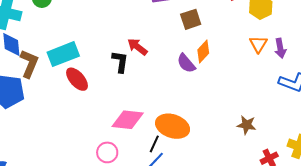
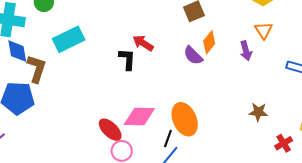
purple arrow: (280, 48) -> (246, 51), moved
cyan rectangle: (63, 54) -> (69, 39), moved
red ellipse: (77, 79) -> (110, 130), moved
orange ellipse: (173, 126) -> (185, 119), turned 52

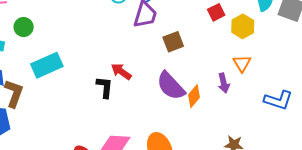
orange diamond: (209, 42) -> (194, 96), moved
purple semicircle: (193, 56) -> (171, 86), size x1.5

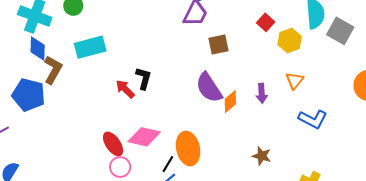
red square: (216, 12) -> (266, 22), turned -30
orange triangle: (242, 63) -> (295, 80), moved
red arrow: (121, 72) -> (125, 89), moved

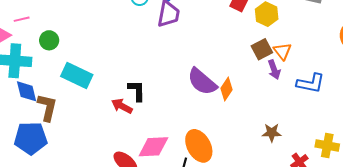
brown square: (219, 45) -> (262, 49), moved
cyan rectangle: (90, 47) -> (77, 76), turned 56
purple arrow: (262, 93) -> (274, 70), moved

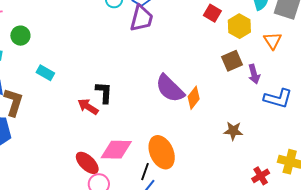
orange triangle: (282, 51) -> (273, 41), moved
purple arrow: (274, 70) -> (254, 74), moved
cyan rectangle: (77, 76) -> (45, 73), size x0.6
brown star: (272, 133) -> (233, 131), moved

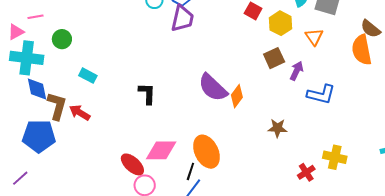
purple arrow: (254, 74) -> (297, 71), turned -138
red arrow: (88, 107) -> (80, 113), moved

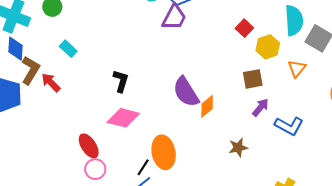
purple arrow: (297, 71) -> (260, 107), moved
brown star: (277, 128) -> (238, 148), turned -30
pink diamond: (161, 150) -> (123, 118), moved

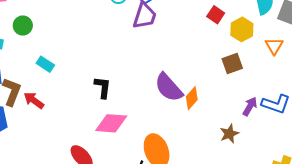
purple arrow: (260, 107) -> (250, 106), moved

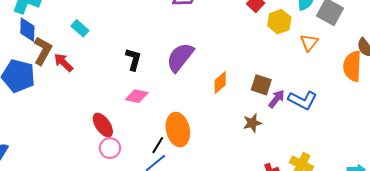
brown square: (232, 64) -> (261, 85), moved, turned 30
purple semicircle: (169, 87) -> (180, 57), moved, turned 72
pink diamond: (111, 123) -> (137, 96), size x0.7

